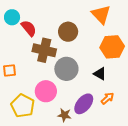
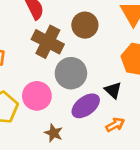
purple ellipse: (84, 104) -> (86, 106), moved

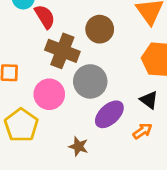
black triangle: (113, 90) -> (149, 100), moved
pink circle: (37, 96) -> (49, 94), moved

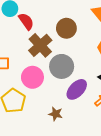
brown cross: (62, 51) -> (40, 45), turned 30

